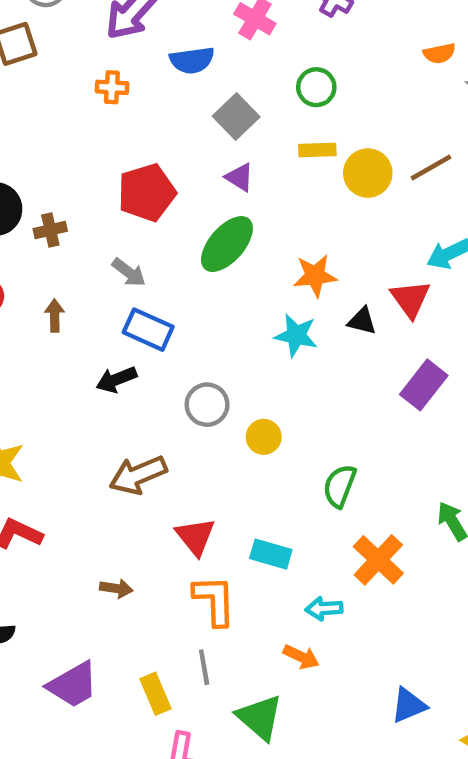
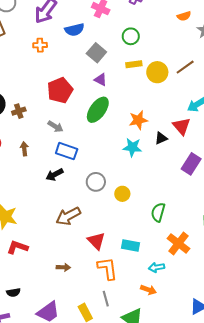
black triangle: (362, 321) -> (161, 138), turned -32

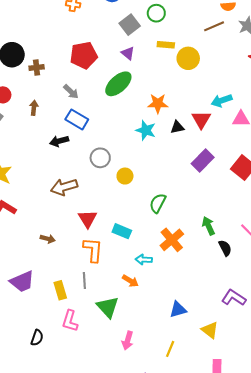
green circle: (131, 36) -> (156, 13), moved
brown line: (185, 67) -> (214, 26), moved

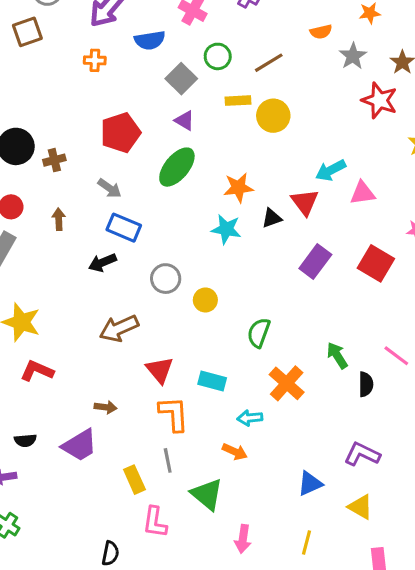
brown line: (214, 26) -> (269, 63), moved
black semicircle: (225, 248) -> (366, 384), turned 35
purple trapezoid: (22, 282) -> (80, 445), moved
purple L-shape: (234, 298) -> (362, 454), moved

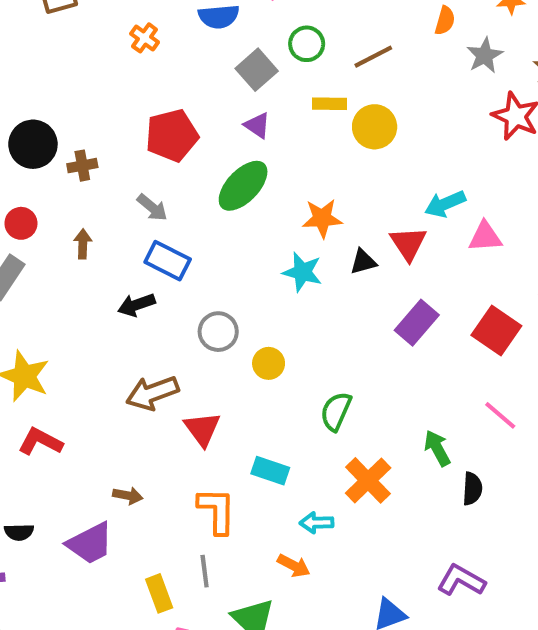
orange semicircle: (321, 32) -> (445, 21), turned -65
orange cross: (95, 60) -> (145, 38), turned 30
pink line: (396, 356) -> (500, 415), moved
red triangle: (160, 370) -> (202, 429), moved

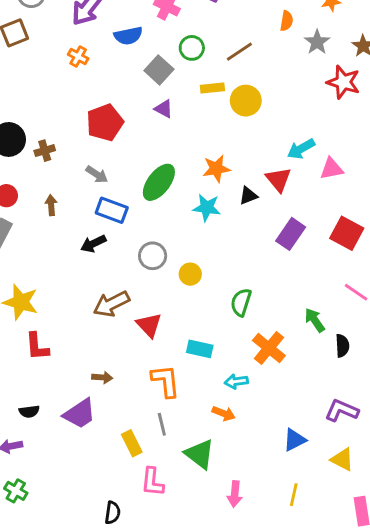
green ellipse: (243, 186) -> (159, 182), moved
red L-shape: (40, 442) -> (37, 347), turned -116

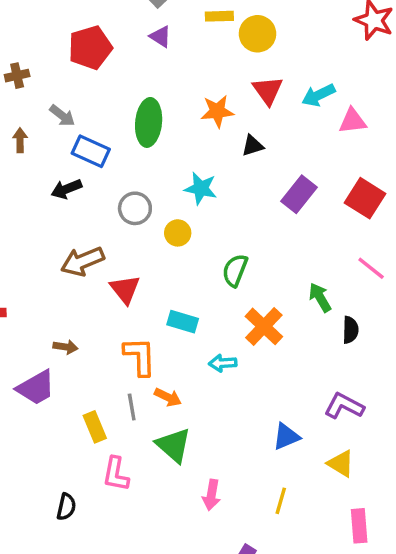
gray arrow: (97, 174) -> (62, 116), moved
red triangle: (278, 179) -> (268, 90), moved
green ellipse: (159, 182) -> (149, 122), turned -36
cyan star: (207, 208) -> (201, 188), moved
orange arrow: (224, 413) -> (168, 397), moved

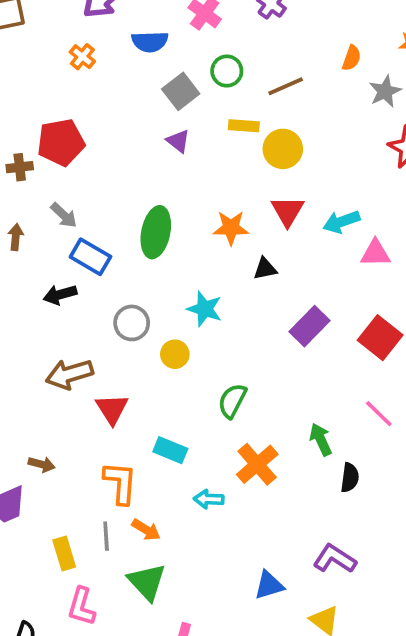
red pentagon: (90, 48) -> (61, 142), moved

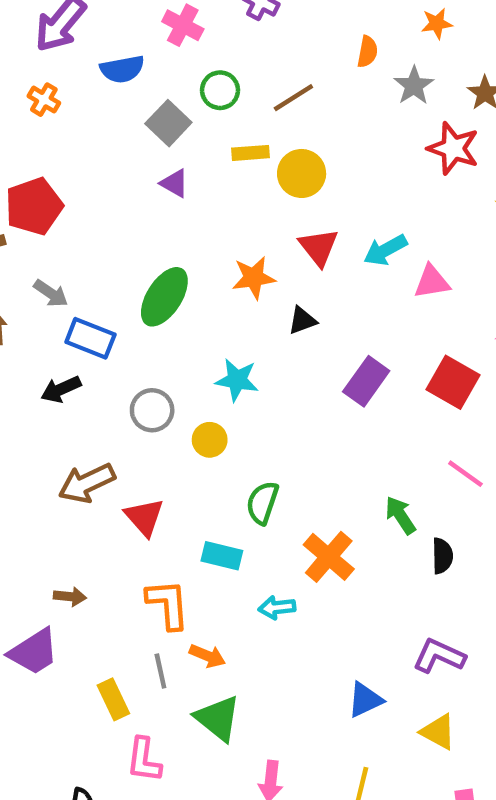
green ellipse: (156, 232) -> (164, 297), turned 30
green semicircle: (232, 401) -> (262, 503), moved

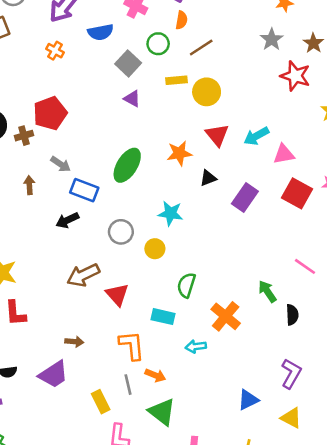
orange semicircle: (367, 52) -> (182, 20), moved
purple rectangle: (366, 381) -> (245, 197), moved
red square: (453, 382) -> (297, 193), moved
purple L-shape: (439, 656) -> (291, 374), turned 96

